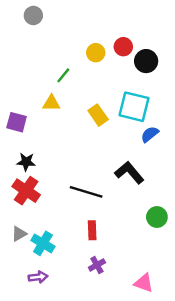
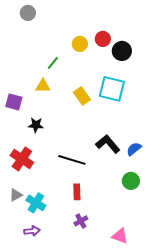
blue semicircle: (150, 134) -> (134, 149), moved
black star: (26, 162) -> (36, 125), moved

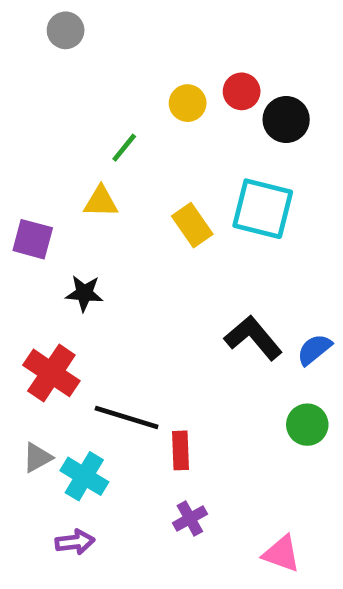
black line: (72, 160) -> (127, 418), moved

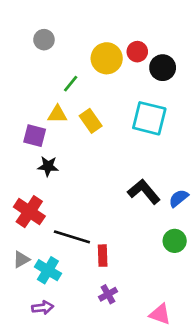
gray circle: (66, 30) -> (44, 40), moved
yellow circle: (188, 103) -> (107, 58), size x1.5
yellow rectangle: (192, 225) -> (91, 121), moved
purple square: (33, 239) -> (35, 136), moved

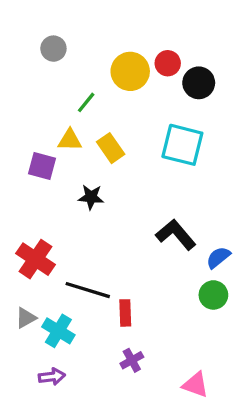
black star: (48, 166) -> (91, 197), moved
blue semicircle: (179, 198) -> (218, 257), moved

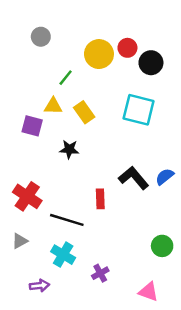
blue semicircle: (218, 257) -> (165, 177), moved
green circle: (213, 295) -> (162, 246), moved
red rectangle: (125, 313) -> (100, 199), moved
cyan cross: (58, 331) -> (63, 255), moved

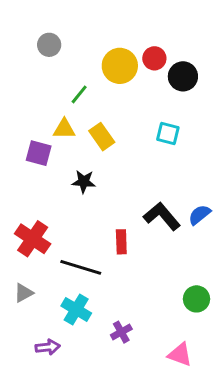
cyan square: (139, 110) -> (168, 134), size x0.6

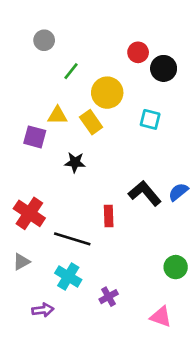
yellow circle: (120, 66) -> (107, 93), moved
green line: (79, 94) -> (71, 71), moved

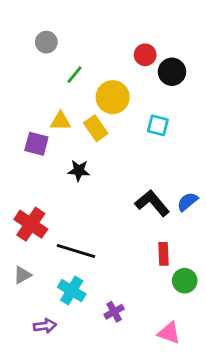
red rectangle: (109, 216) -> (163, 254), moved

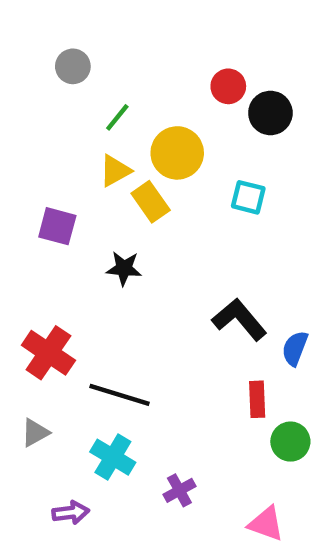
yellow triangle: (60, 121) -> (115, 171), moved, turned -30
blue semicircle: (187, 202) -> (295, 348), moved, turned -30

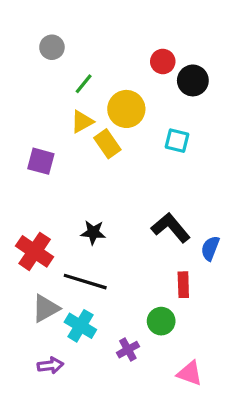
black star: (124, 268) -> (93, 232), moved
gray triangle: (35, 433) -> (46, 308), moved, size x1.4
green circle: (290, 442) -> (161, 321), moved

